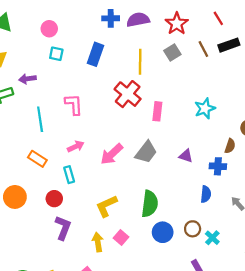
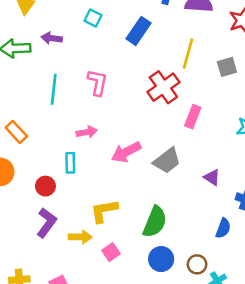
gray square: (172, 52) -> (227, 67), moved
orange rectangle: (37, 159) -> (16, 132), moved
yellow arrow: (98, 242) -> (80, 237), moved, turned 84

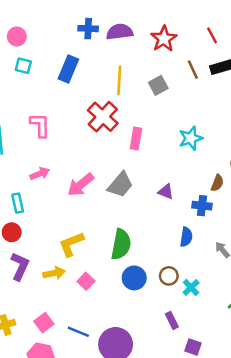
cyan rectangle: (70, 163) -> (18, 203), moved

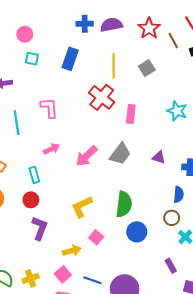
brown line: (193, 70) -> (173, 40), moved
cyan star: (191, 138) -> (177, 111), turned -30
yellow arrow: (54, 273) -> (72, 251), moved
brown circle: (169, 276) -> (172, 218), moved

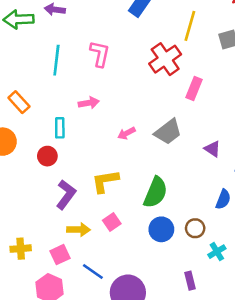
pink arrow: (87, 156) -> (126, 133), moved, size x0.6
brown circle: (172, 218) -> (195, 228), moved
purple L-shape: (40, 228) -> (66, 195), moved

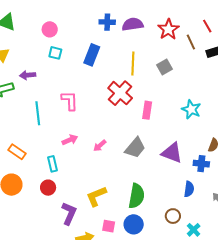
pink arrow: (126, 133) -> (100, 146), moved
purple triangle: (212, 149) -> (172, 153), size x1.6
pink square: (112, 222) -> (109, 226), turned -32
blue circle: (161, 229) -> (134, 224), moved

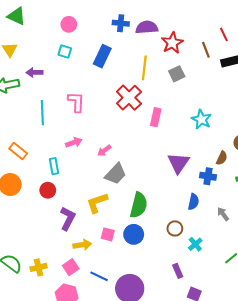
pink circle: (50, 29) -> (69, 24), moved
red star: (168, 29) -> (172, 43), moved
gray trapezoid: (135, 148) -> (116, 174), moved
purple triangle: (172, 153) -> (178, 163), turned 40

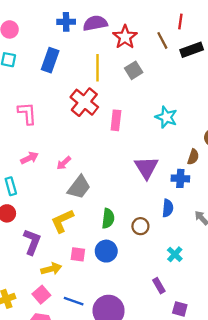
red line: (224, 34) -> (180, 22), turned 40
green semicircle: (139, 205) -> (108, 218), size x0.7
brown circle: (175, 228) -> (140, 226), moved

